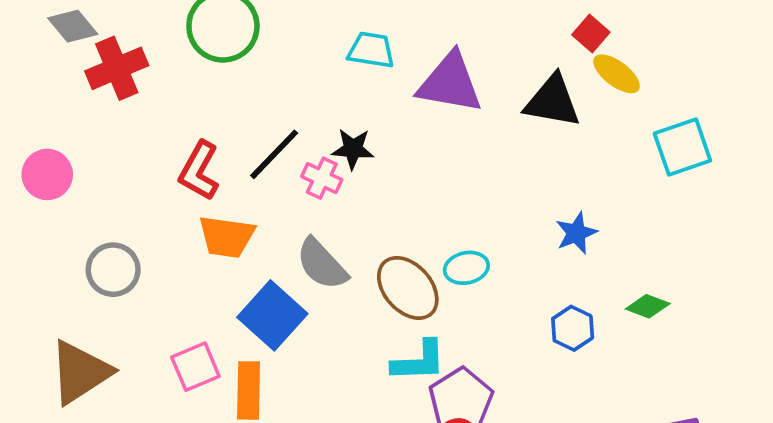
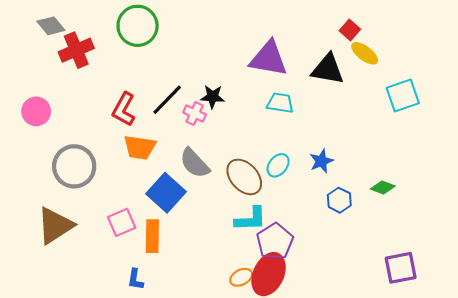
cyan trapezoid: (371, 50) -> (280, 103), moved
blue star: (576, 233) -> (321, 161), moved
cyan ellipse: (466, 268) -> (278, 165), turned -40
gray circle: (113, 270) -> (74, 166), size x1.4

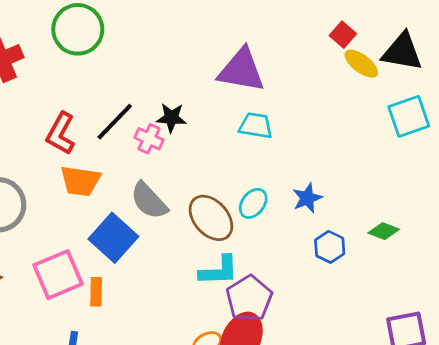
black triangle: (328, 69) -> (402, 52), moved
pink square: (122, 222) -> (58, 275), size x1.4
orange rectangle: (152, 236) -> (96, 292), size x0.7

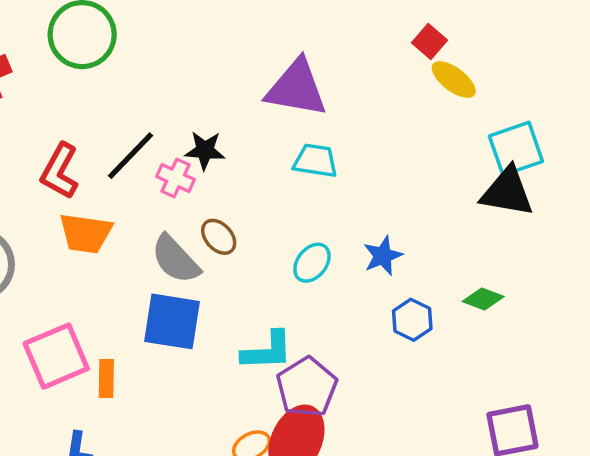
black triangle: (402, 52) -> (507, 192), moved
brown ellipse: (211, 218) -> (219, 237), moved, size x0.6
blue square: (113, 238) -> (172, 321), moved, turned -33

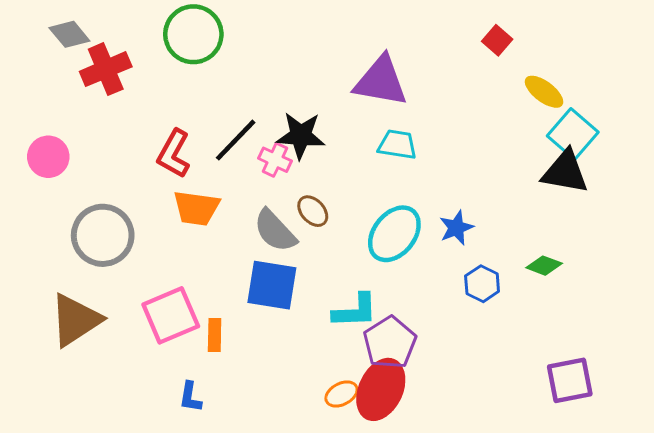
yellow ellipse: (454, 80) -> (544, 92), moved
cyan square: (516, 149) -> (573, 134), turned -30
black star: (205, 150) -> (301, 136), size x1.4
cyan ellipse: (312, 263) -> (394, 234), size x1.6

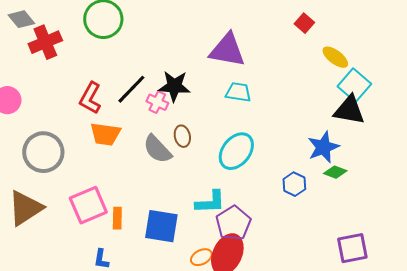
brown ellipse: (313, 211) -> (182, 136), turned 30
blue star: (456, 228) -> (323, 147), moved, size x1.4
blue square: (272, 285) -> (161, 226), moved

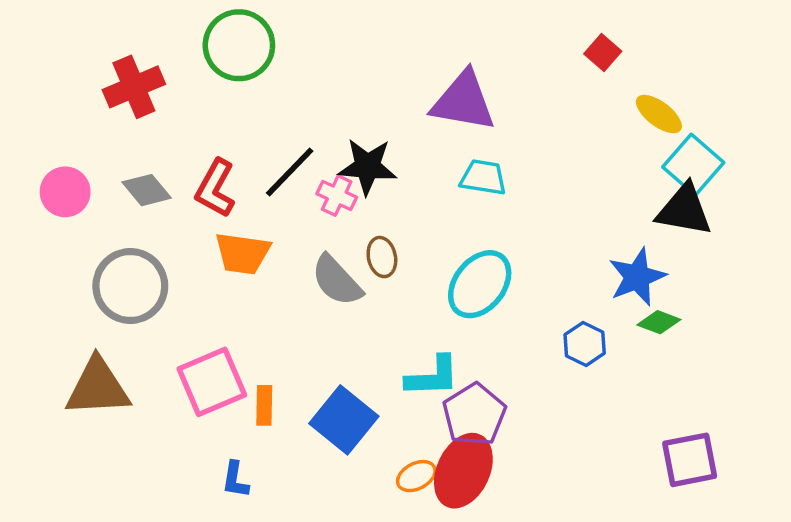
gray diamond: (21, 19) -> (147, 190), moved
brown triangle: (25, 208) -> (98, 387), turned 30
blue square: (161, 226) -> (344, 420), turned 30

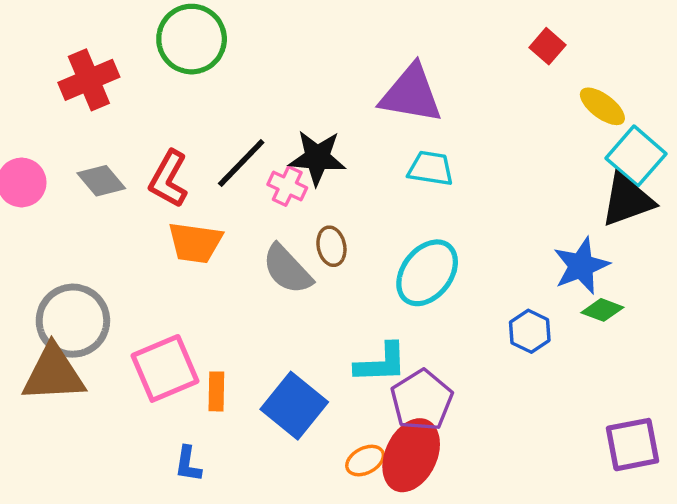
black triangle: (684, 210) -> (627, 200), turned -30
gray circle: (130, 286) -> (73, 321), moved

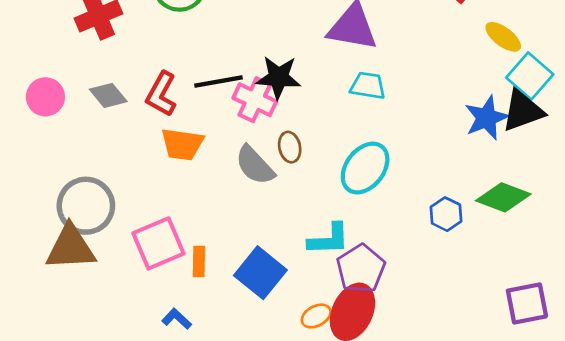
black line: (241, 163) -> (218, 82), turned 36
pink cross: (287, 186) -> (255, 100), size x1.4
blue star: (581, 266) -> (486, 118), moved
green diamond: (602, 310) -> (503, 197), size x1.6
blue L-shape: (188, 464) -> (177, 319), turned 124

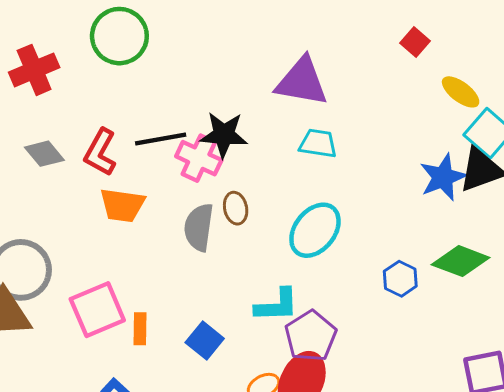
gray semicircle: (255, 165) -> (199, 227), turned 51
blue square: (260, 273) -> (205, 341), size x0.7

